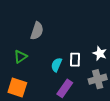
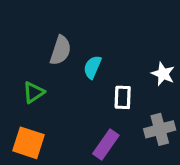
white star: (100, 53) -> (163, 74), moved
cyan semicircle: (56, 65) -> (92, 67), moved

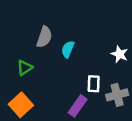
white rectangle: (123, 97) -> (94, 84), moved
orange square: (29, 143) -> (21, 105), turned 30

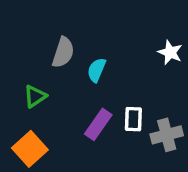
white star: (120, 54) -> (170, 52), moved
purple rectangle: (78, 106) -> (98, 124), moved

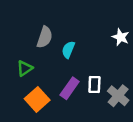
gray cross: (167, 135) -> (118, 96), turned -35
orange square: (30, 149) -> (37, 99), moved

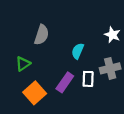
cyan semicircle: (68, 50) -> (78, 51), moved
gray cross: (118, 96) -> (110, 68), moved, turned 36

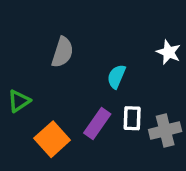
green triangle: (23, 64) -> (19, 101), moved
gray cross: (110, 68) -> (165, 130), moved

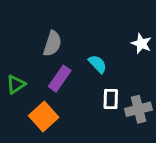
cyan semicircle: (116, 77) -> (98, 64), turned 114
purple rectangle: (97, 124) -> (60, 79), moved

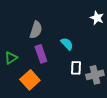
white star: (141, 44) -> (97, 18), moved
purple rectangle: (60, 79) -> (41, 54), turned -54

